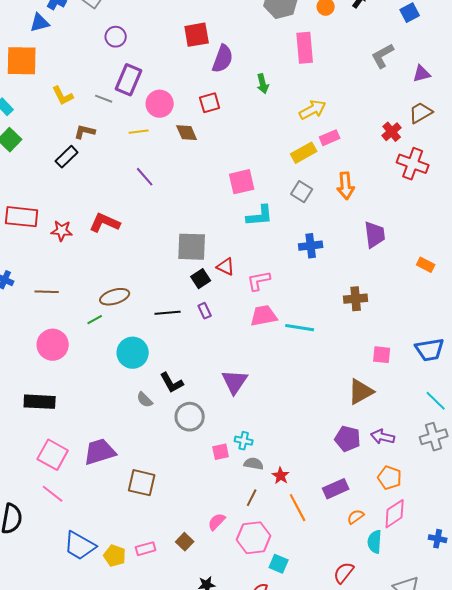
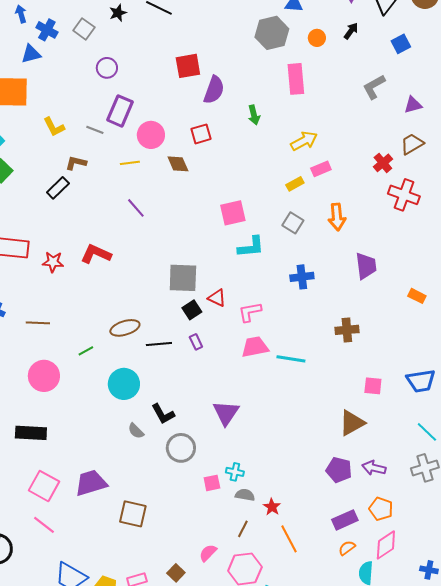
yellow rectangle: (304, 153) -> (295, 184), size x0.7
brown ellipse: (115, 297) -> (125, 328), moved
purple rectangle: (336, 489) -> (345, 520), moved

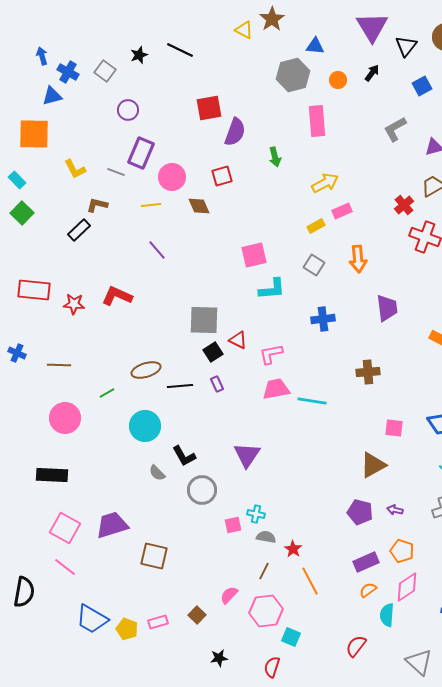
purple arrow: (374, 468) -> (395, 510), size x0.7

